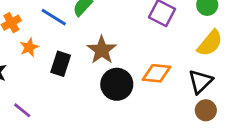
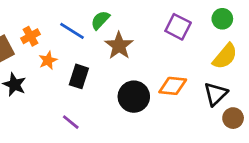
brown star: (102, 50) -> (119, 46), moved
purple line: (22, 110) -> (71, 122), moved
brown circle: (206, 110) -> (233, 118), moved

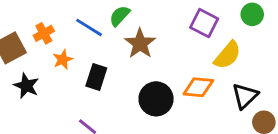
yellow semicircle: (225, 56) -> (227, 55), moved

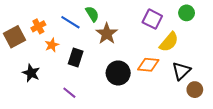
green semicircle: (120, 16) -> (92, 14), turned 105
black star: (26, 86) -> (31, 73), moved

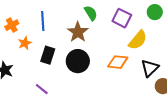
green semicircle: (92, 14) -> (91, 13), moved
blue line: (70, 22) -> (43, 21), turned 54
black circle: (118, 73) -> (78, 61), moved

